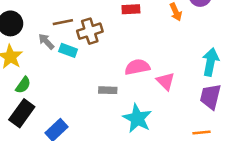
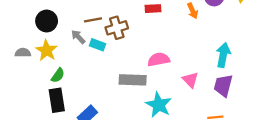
pink triangle: (166, 81) -> (190, 80), moved
gray rectangle: (108, 90) -> (133, 80), size x1.6
black rectangle: (22, 113) -> (57, 100), turned -45

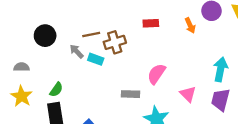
yellow star: (47, 50) -> (21, 96), moved
pink semicircle: (159, 60) -> (156, 74), turned -45
gray rectangle: (133, 80) -> (131, 94), size x0.7

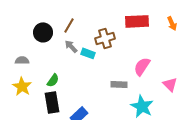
red rectangle: (151, 23) -> (137, 21), size x1.6
brown line: (91, 34) -> (69, 25), moved, turned -49

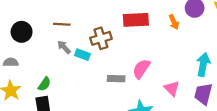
brown line: (69, 25) -> (62, 24), turned 63
black circle: (43, 32) -> (22, 32), moved
gray rectangle: (119, 84) -> (116, 79), moved

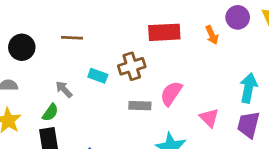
brown cross: (101, 38) -> (132, 66), moved
gray arrow: (64, 47) -> (64, 89), moved

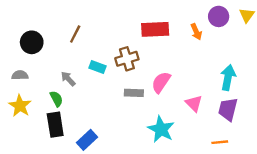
brown line: (72, 38) -> (75, 34), turned -66
green semicircle: (50, 112) -> (56, 99), turned -63

